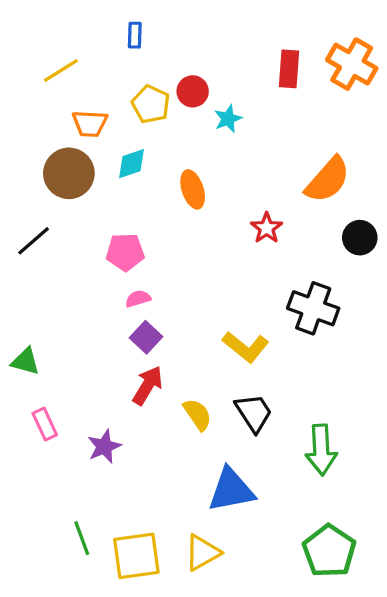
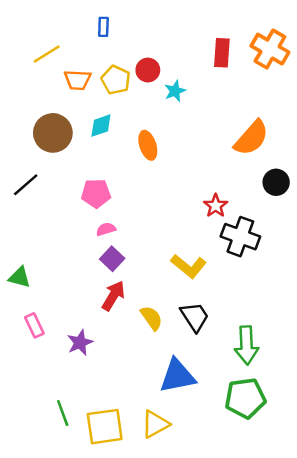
orange trapezoid: (90, 124) -> (78, 80), moved
red star: (267, 228) -> (216, 206), moved
green pentagon: (329, 551) -> (245, 398), moved, turned 30

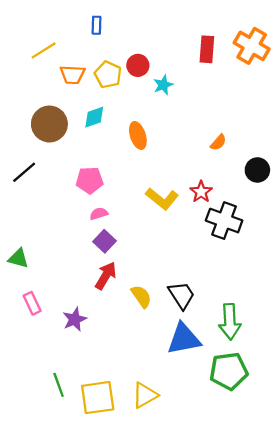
orange semicircle: (251, 138) -> (218, 142), moved, size x0.5
yellow L-shape: (189, 266) -> (162, 199), moved
blue triangle: (177, 376) -> (184, 339), moved

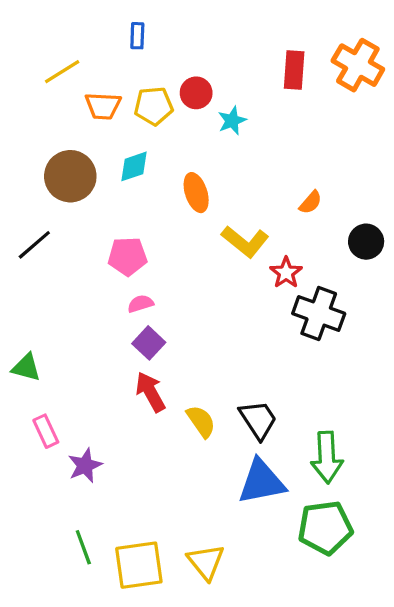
yellow pentagon: (108, 75) -> (154, 106), turned -30
yellow L-shape: (162, 199) -> (245, 242), moved
red arrow: (106, 276) -> (150, 392), turned -60
purple star: (75, 319) -> (85, 465), moved
yellow triangle: (145, 395) -> (206, 562), turned -40

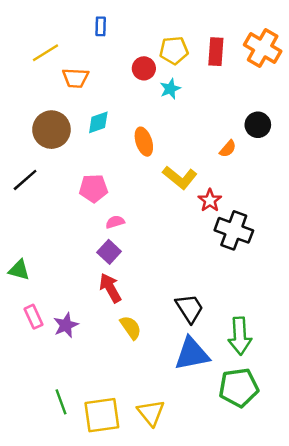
yellow pentagon: (154, 106) -> (174, 50), moved
black circle: (366, 242) -> (258, 125), moved
pink semicircle: (141, 304) -> (115, 222), moved
yellow semicircle: (201, 421) -> (131, 328), moved
purple star: (85, 465) -> (66, 325), moved

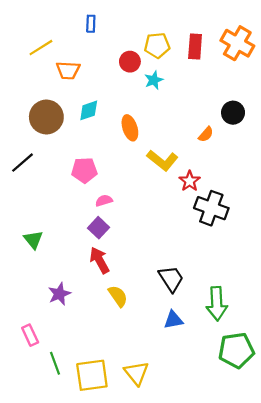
green triangle: (19, 270) -> (33, 240), moved, turned 36
pink rectangle: (33, 317) -> (30, 335), moved
blue triangle: (192, 354) -> (173, 320), size x0.6
green pentagon: (239, 388) -> (236, 350), moved

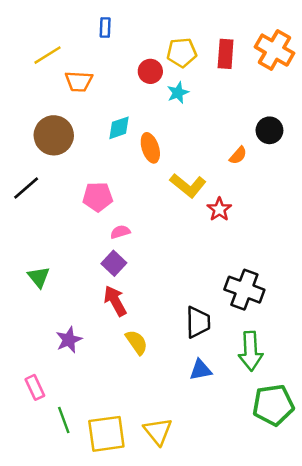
cyan diamond: (89, 110) -> (119, 128), moved
black cross: (211, 208) -> (244, 290), moved
black trapezoid: (171, 279) -> (198, 322), turned 32

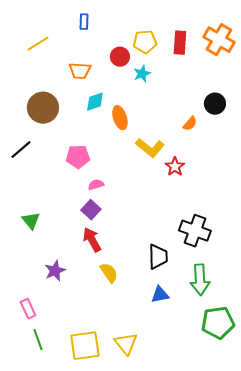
orange trapezoid: (79, 81) -> (80, 71), moved
green line: (64, 420) -> (38, 340), moved

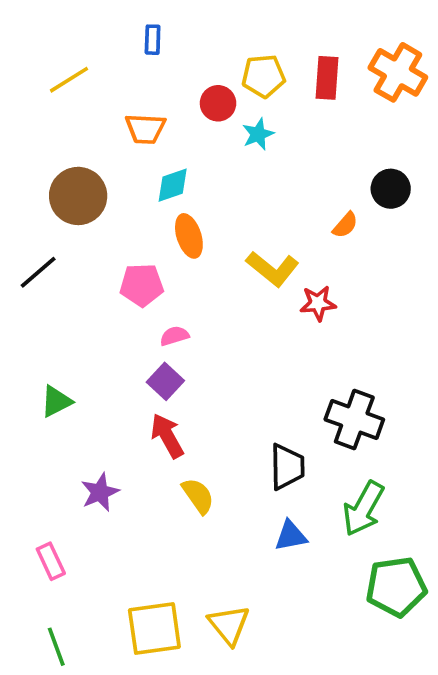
orange ellipse: (120, 118) -> (189, 236), moved
red star: (175, 167) -> (318, 303), turned 30
green triangle: (31, 221) -> (56, 401), turned 42
green arrow: (200, 280) -> (363, 509), turned 32
green line: (38, 340) -> (56, 647), moved

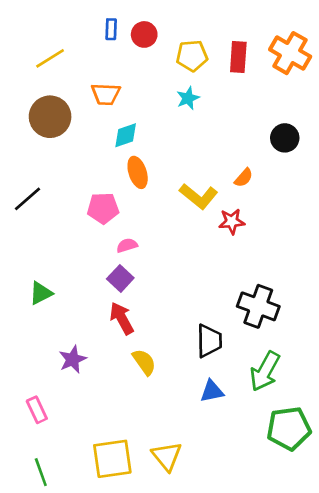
red circle: (218, 103) -> (144, 34), moved
brown circle: (78, 196) -> (50, 117), moved
orange semicircle: (345, 225) -> (244, 178), moved

